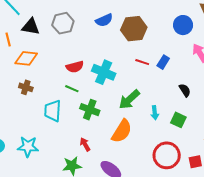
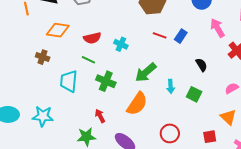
orange diamond: (26, 58) -> (58, 30), moved
cyan cross: (104, 72) -> (121, 44), size x0.6
red circle: (167, 155) -> (170, 133), moved, size x0.7

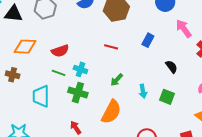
red line: (160, 35) -> (111, 47), moved
cyan cross: (121, 44) -> (80, 69), moved
green arrow: (146, 72) -> (117, 80), size x0.6

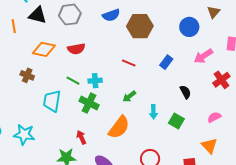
pink arrow: (184, 28) -> (203, 56), turned -96
red semicircle: (60, 51) -> (76, 49), moved
cyan cross: (80, 69) -> (95, 81), turned -32

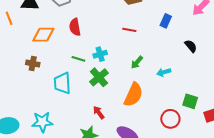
red semicircle: (76, 49) -> (75, 27), turned 102
green cross: (89, 103) -> (99, 77), turned 36
cyan arrow: (153, 112) -> (164, 72), turned 88
green square: (176, 121) -> (190, 101), moved

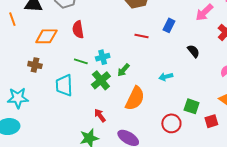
red line: (129, 30) -> (142, 36), moved
green arrow: (137, 62) -> (123, 70), moved
cyan star: (42, 122) -> (18, 98), moved

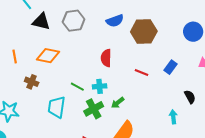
orange line: (12, 19) -> (15, 56), moved
red semicircle: (78, 30) -> (106, 58), moved
cyan arrow: (166, 77) -> (173, 117), moved, turned 88

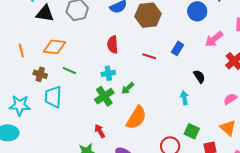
green line: (77, 87) -> (69, 71), moved
cyan trapezoid: (57, 107) -> (53, 97), moved

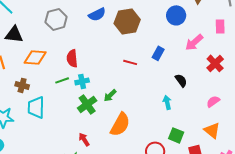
black triangle: (45, 13) -> (14, 34), moved
red semicircle: (113, 45) -> (72, 58), moved
green line: (69, 71) -> (62, 80), moved, turned -40
cyan cross: (108, 73) -> (82, 81), moved

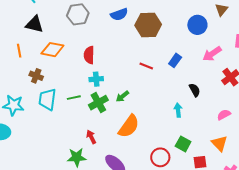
green line: (62, 80) -> (74, 98), moved

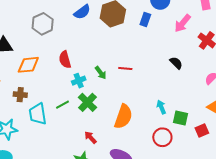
blue rectangle: (175, 60) -> (145, 19), moved
red line: (146, 66) -> (125, 69), moved
green arrow: (122, 96) -> (101, 73), moved, turned -72
cyan arrow: (178, 110) -> (161, 107), moved

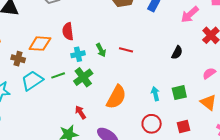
black semicircle: (176, 63) -> (177, 53), turned 64
orange diamond: (28, 65) -> (40, 44), moved
cyan trapezoid: (38, 114) -> (32, 81), turned 55
green square: (180, 118) -> (179, 93), moved, turned -35
red square: (202, 131) -> (184, 127), moved

